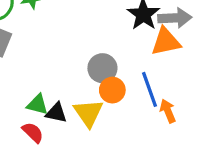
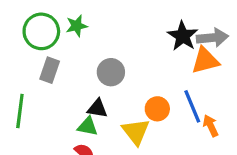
gray circle: (102, 68) -> (111, 72), moved
black triangle: (56, 113) -> (97, 109), moved

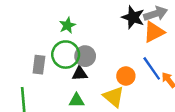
green star: (77, 26) -> (67, 25), moved
green circle: (41, 31) -> (66, 55), moved
black triangle: (97, 109) -> (80, 74), moved

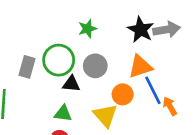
green star: (67, 25) -> (87, 29), moved
orange triangle: (154, 32) -> (140, 67), moved
gray circle: (85, 56) -> (95, 66), moved

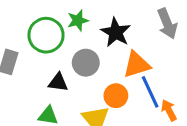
gray arrow: (167, 29) -> (167, 24), turned 76
black star: (141, 30) -> (116, 32), moved
green circle: (59, 60) -> (46, 35), moved

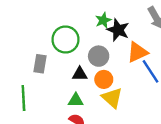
green star: (78, 20) -> (103, 20), moved
orange circle: (116, 96) -> (104, 79), moved

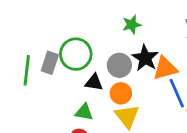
black star: (118, 30) -> (145, 58), moved
green circle: (65, 39) -> (76, 54), moved
green line: (23, 98) -> (27, 70), moved

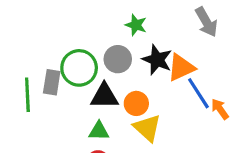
green star: (132, 25) -> (136, 25), turned -30
gray circle: (119, 65) -> (118, 59), moved
black triangle: (94, 82) -> (104, 96), size x1.4

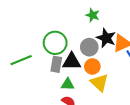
gray circle: (118, 59) -> (89, 47), moved
gray rectangle: (52, 82) -> (56, 64), moved
green line: (27, 95) -> (21, 60), turned 70

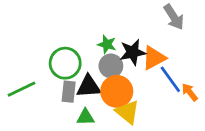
green star: (93, 15) -> (107, 44), moved
black star: (106, 38) -> (133, 52), turned -30
orange circle: (92, 66) -> (117, 91), size x1.5

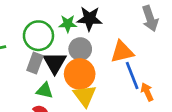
green star: (107, 44) -> (68, 24), moved, turned -30
black star: (133, 52) -> (89, 19), moved
black triangle: (89, 86) -> (55, 63), turned 50

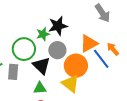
gray rectangle: (35, 63) -> (13, 72), moved
orange circle: (80, 74) -> (76, 66), moved
orange arrow: (147, 92) -> (113, 49), moved

